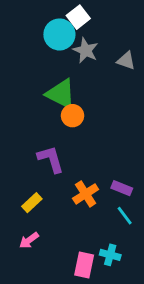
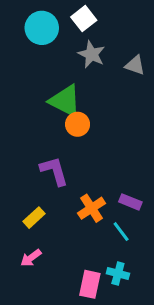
cyan circle: (59, 34) -> (42, 28), moved
cyan line: (125, 216) -> (121, 232), moved

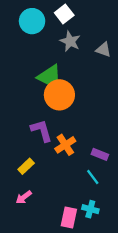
orange circle: (78, 124) -> (59, 95), size x1.6
orange cross: (92, 208) -> (65, 145), moved

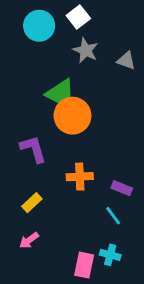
purple L-shape: (42, 131) -> (33, 149), moved
orange cross: (65, 145) -> (80, 177), turned 30

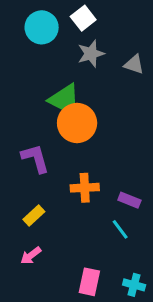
gray star: (86, 50) -> (91, 54), turned 30
cyan cross: (110, 255) -> (134, 285), moved

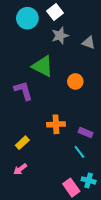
orange circle: (77, 123) -> (75, 81), moved, size x0.6
purple L-shape: (35, 158) -> (23, 91), moved
pink rectangle: (89, 282) -> (71, 188), moved, turned -48
cyan cross: (134, 285) -> (89, 180), moved

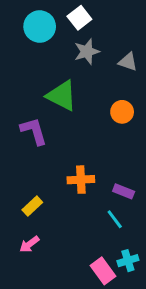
orange circle: (75, 81) -> (122, 112), moved
cyan cross: (89, 180) -> (128, 261), turned -32

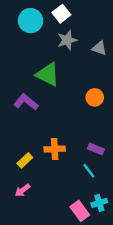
orange circle: (122, 112) -> (95, 97), moved
purple L-shape: (34, 131) -> (26, 102), turned -35
orange cross: (81, 180) -> (55, 149), moved

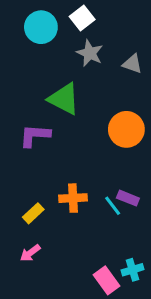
gray star: (67, 40) -> (90, 53), turned -30
orange circle: (95, 97) -> (126, 129), size x1.5
purple L-shape: (26, 102) -> (35, 136), turned -35
cyan line: (89, 171) -> (113, 206), moved

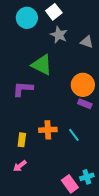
purple rectangle: (128, 198) -> (85, 104), moved
yellow rectangle: (33, 213) -> (22, 140), turned -40

